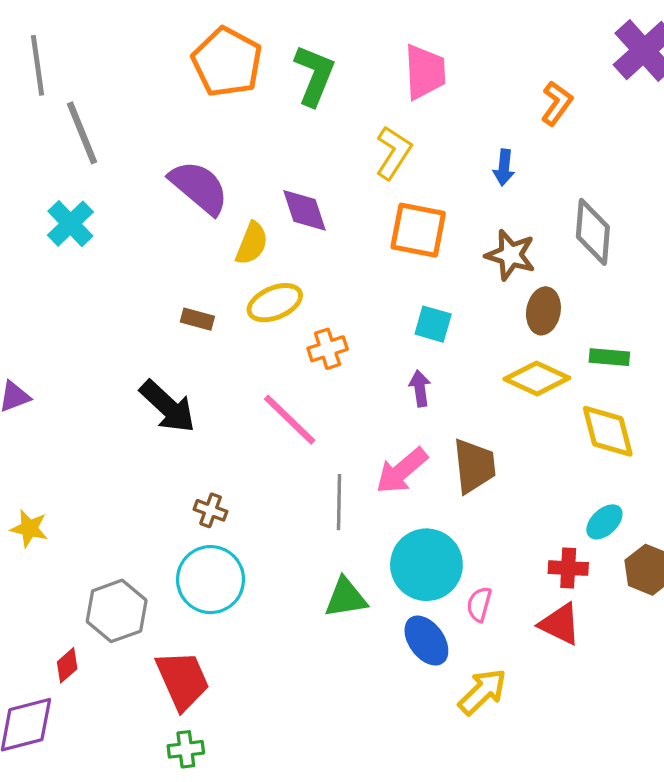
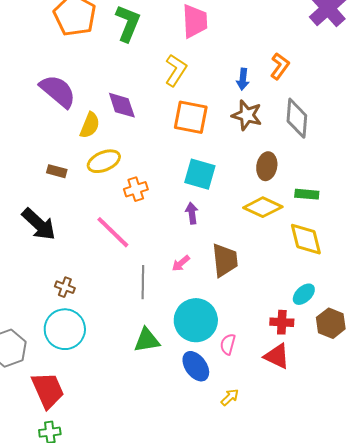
orange L-shape: (557, 103) -> (280, 66), moved
brown star: (511, 255) -> (247, 115), moved
cyan square: (433, 324) -> (200, 174), size x1.4
pink arrow: (402, 471) -> (181, 263), size x0.6
yellow arrow: (482, 692) -> (230, 397), size x0.6

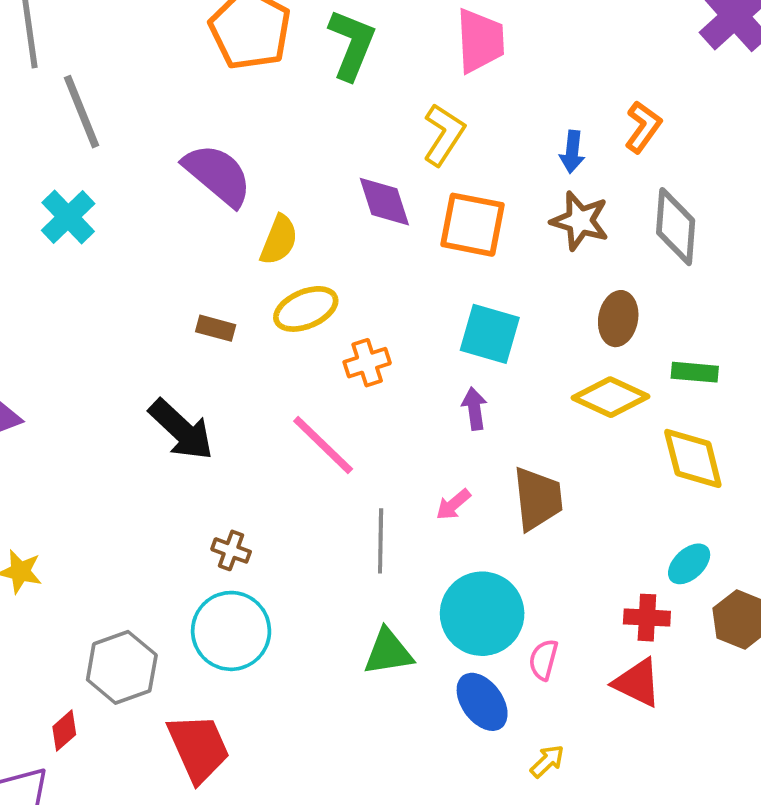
purple diamond: (122, 105) -> (384, 202), moved

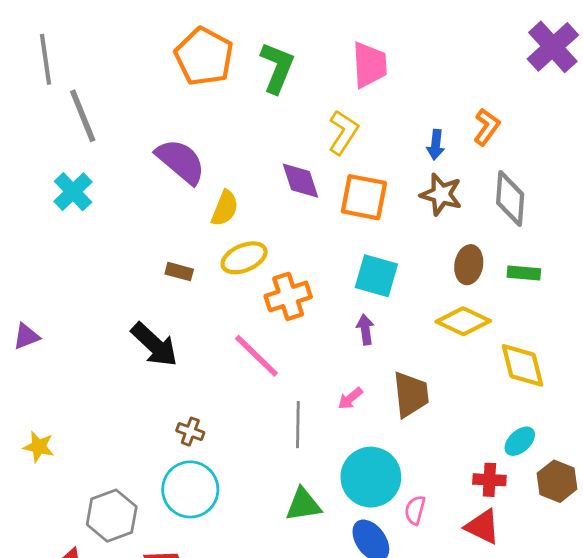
orange cross: (367, 363) -> (288, 296), size x1.4
green rectangle: (695, 372) -> (524, 273), moved

